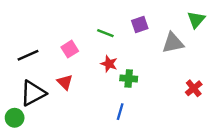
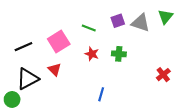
gray triangle: (173, 43) -> (141, 23), moved, turned 30
pink square: (70, 49) -> (59, 41), size x1.5
green cross: (129, 78) -> (119, 54), moved

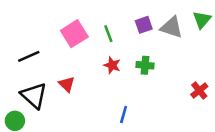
green line: (89, 28) -> (108, 34), turned 48
pink square: (59, 41) -> (74, 34), moved
black triangle: (28, 79) -> (34, 96), turned -50

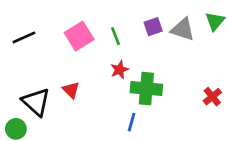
black line: (29, 56) -> (24, 37), moved
red star: (112, 65) -> (119, 70), turned 30
green cross: (145, 65) -> (146, 89), moved, size x1.6

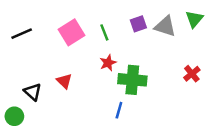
red cross: (212, 97) -> (192, 74), moved
black triangle: (36, 102) -> (33, 92), size x0.7

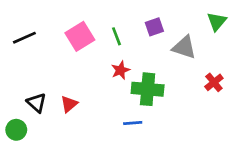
gray triangle: (165, 26) -> (184, 47), moved
red triangle: (64, 81) -> (69, 104), moved, turned 35
blue line: (119, 110) -> (133, 123), turned 70

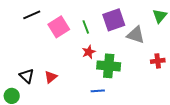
purple square: (154, 27) -> (114, 20), size x1.6
black line: (24, 38) -> (32, 15), moved
red cross: (214, 82) -> (158, 61), turned 32

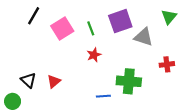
black line: (32, 15) -> (34, 16), turned -36
green cross: (109, 66) -> (129, 81), moved

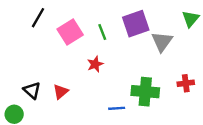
gray triangle: (144, 37) -> (162, 42), turned 48
red star: (94, 55) -> (95, 64), moved
red cross: (167, 64) -> (186, 83), moved

